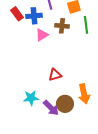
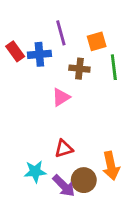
pink triangle: (42, 35) -> (61, 97), moved
red triangle: (55, 75) -> (64, 149), moved

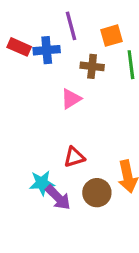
red rectangle: (15, 51) -> (19, 47), turned -30
purple arrow: (64, 186) -> (58, 198), moved

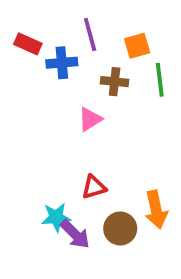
red rectangle: (19, 47) -> (28, 44), moved

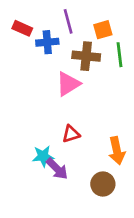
brown cross: (115, 82) -> (86, 56), size x1.4
pink triangle: (90, 119) -> (68, 84), size x1.4
brown circle: (120, 229) -> (103, 184), moved

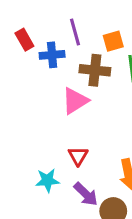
red rectangle: (22, 28) -> (24, 40), turned 36
red triangle: (71, 134) -> (78, 156), turned -42
purple arrow: (57, 169) -> (86, 194), moved

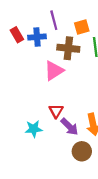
red rectangle: (24, 40) -> (17, 35), moved
purple arrow: (86, 194) -> (69, 127), moved

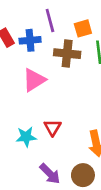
pink triangle: (54, 71) -> (34, 80), moved
purple arrow: (69, 127) -> (50, 174), moved
cyan star: (34, 129) -> (26, 137), moved

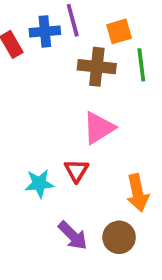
blue cross: (30, 40) -> (45, 31), moved
pink triangle: (34, 80) -> (99, 128), moved

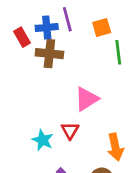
brown cross: (97, 67) -> (49, 54), moved
cyan star: (39, 184) -> (43, 140), turned 30

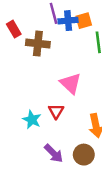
blue cross: (47, 27) -> (68, 21), moved
pink triangle: (87, 99) -> (70, 83), turned -45

